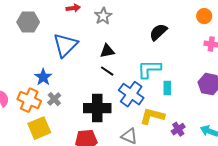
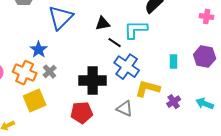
cyan L-shape: (149, 69) -> (136, 30), moved
black line: (107, 71) -> (115, 43), moved
cyan rectangle: (167, 88) -> (174, 62), moved

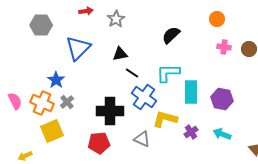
cyan L-shape: (136, 30) -> (168, 73), moved
purple hexagon: (205, 57) -> (222, 99), moved
cyan rectangle: (174, 62) -> (191, 92), size x1.6

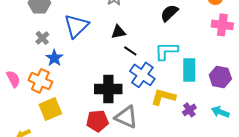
pink cross: (224, 47) -> (222, 25), size x1.5
gray cross: (67, 102) -> (42, 38), moved
gray triangle: (142, 139) -> (126, 117), moved, size x1.4

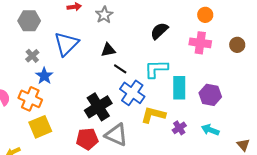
pink cross: (222, 25) -> (200, 43), moved
black cross: (108, 89) -> (98, 107), turned -32

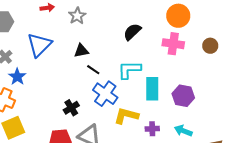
orange circle: (205, 15) -> (178, 16), size x1.5
black cross: (98, 107) -> (71, 108), size x0.6
purple cross: (179, 128) -> (152, 129), turned 32

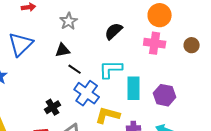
gray star: (77, 16) -> (69, 21), moved

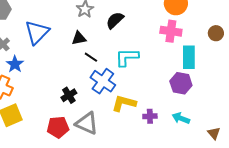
black semicircle: (114, 31) -> (115, 20), moved
brown circle: (192, 45) -> (216, 33), moved
cyan rectangle: (134, 88) -> (189, 57), moved

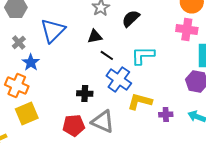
black cross: (69, 95) -> (85, 93), turned 35

